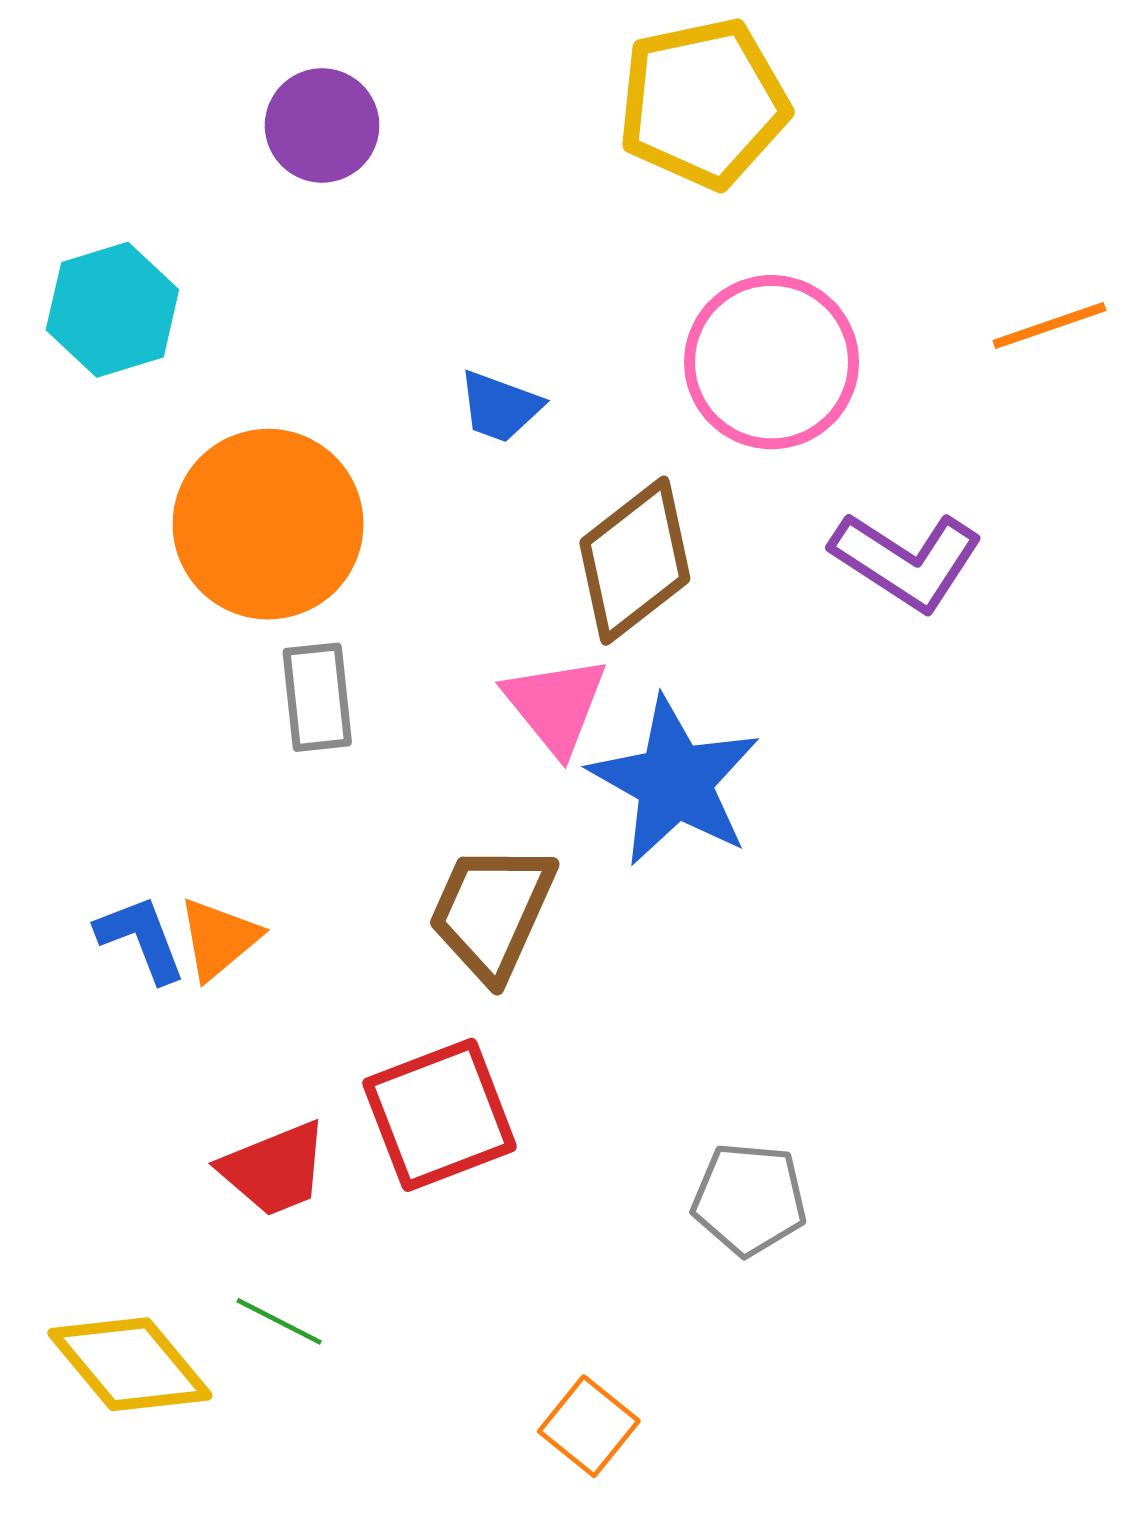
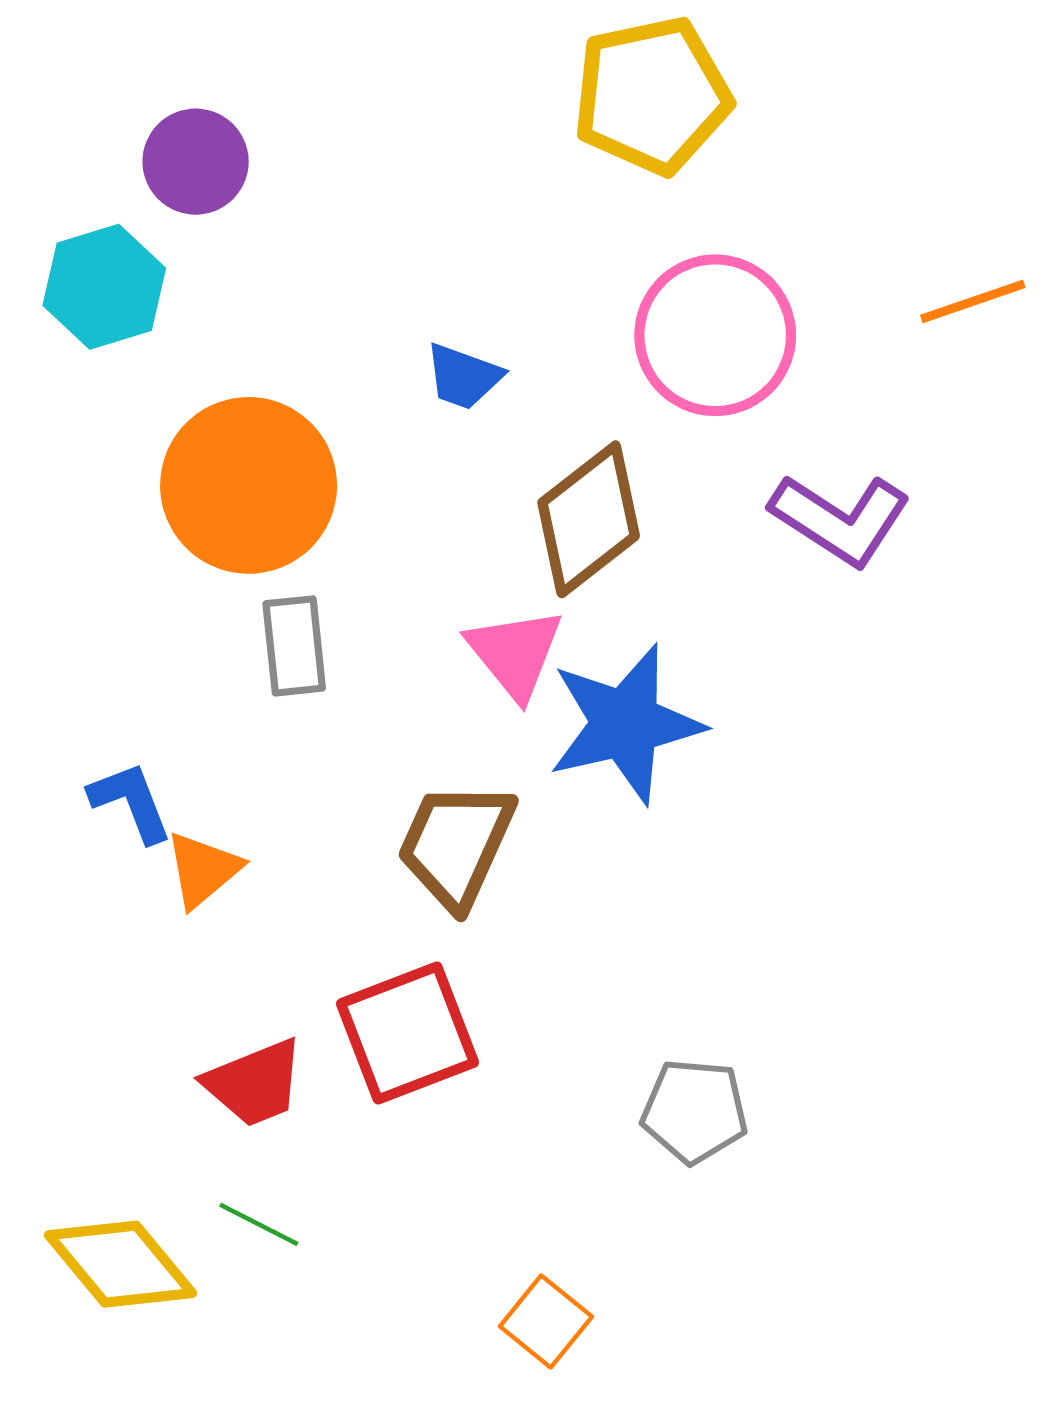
purple circle: (322, 125) -> (196, 162), moved
blue star: (675, 781) -> (625, 724), turned 30
blue L-shape: (141, 939) -> (131, 802), moved

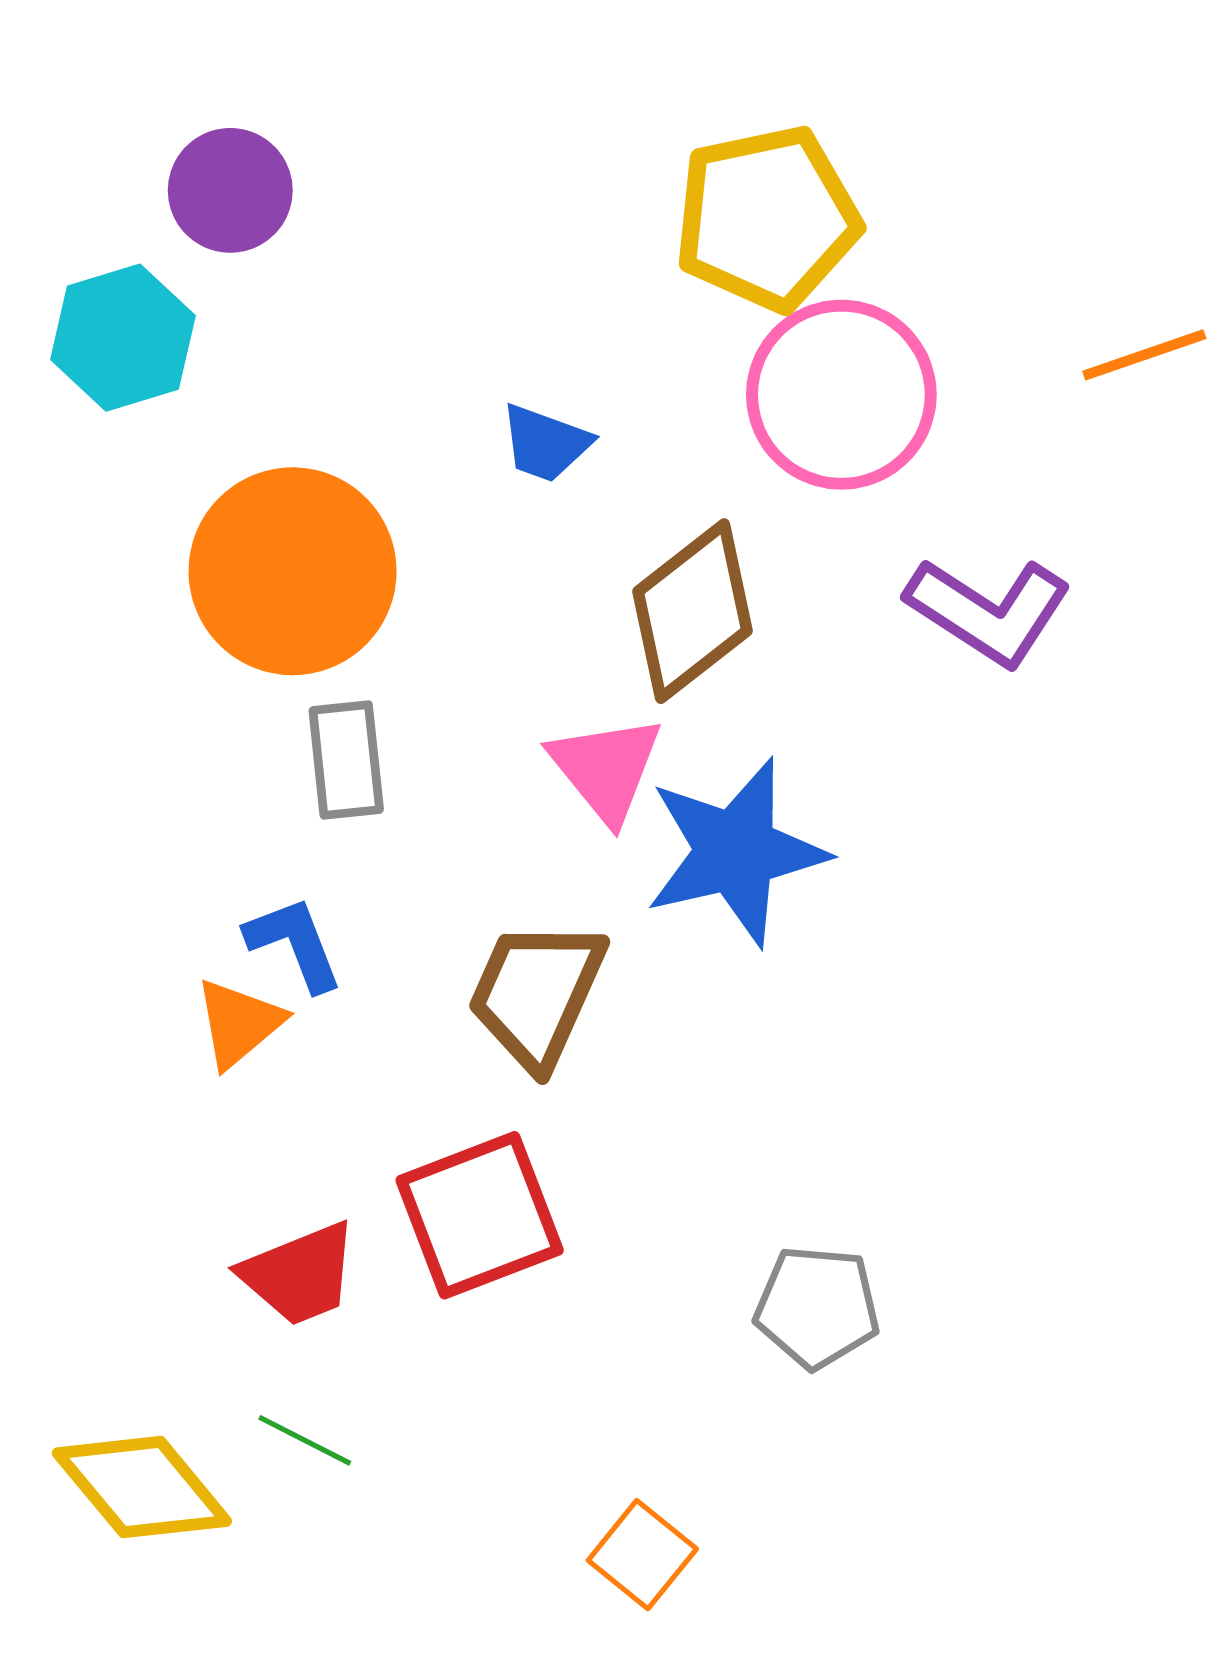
yellow pentagon: (652, 95) -> (767, 218), moved
blue L-shape: (131, 802) -> (294, 943), moved

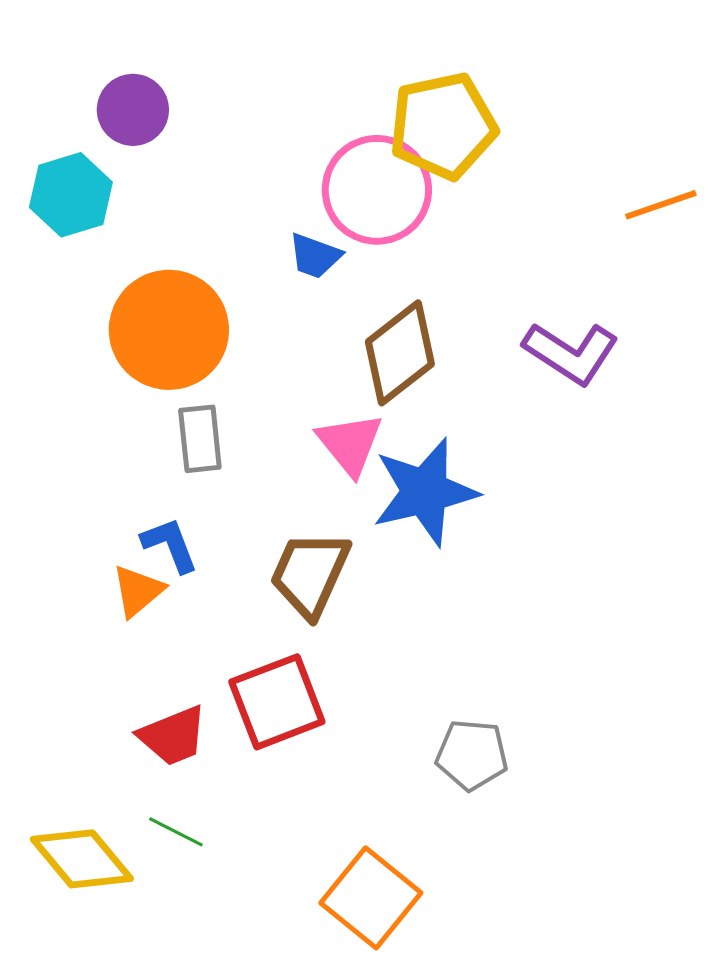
pink circle: (841, 395) -> (377, 190), moved
orange square: (642, 1555) -> (371, 898), size x1.6

